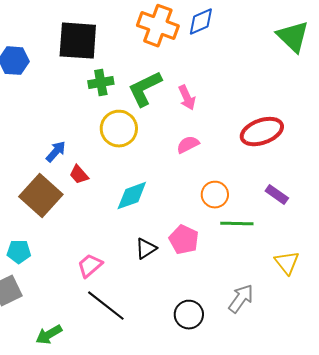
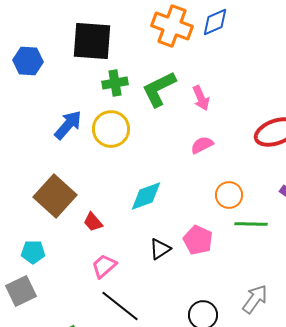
yellow circle: (119, 129) -> (111, 129), moved
blue arrow: (56, 152) -> (68, 125), moved, size x1.4
red trapezoid: (79, 175) -> (93, 222), moved

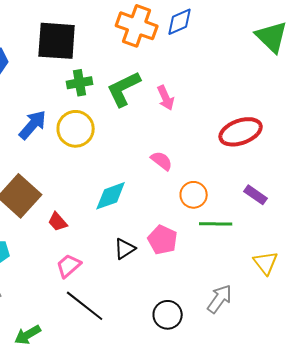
pink semicircle: (202, 145) -> (162, 161), moved, turned 65

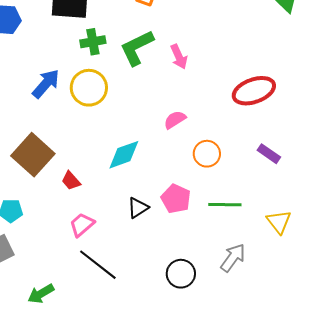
pink semicircle: (162, 161) -> (175, 120), turned -70
green line: (216, 224) -> (225, 205), moved

